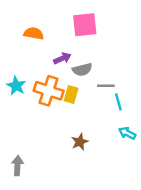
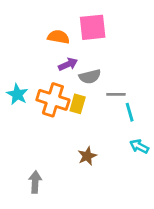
orange semicircle: (34, 33) -> (58, 37), moved
gray arrow: (17, 166) -> (35, 182), moved

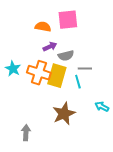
yellow rectangle: (78, 104) -> (57, 76), size x1.6
cyan line: (130, 112) -> (78, 82), moved
brown star: (87, 156) -> (64, 114), size x1.6

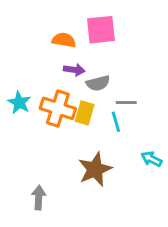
purple arrow: (50, 47) -> (74, 70), turned 32
yellow rectangle: (57, 76) -> (85, 113), size x0.7

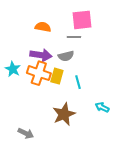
pink square: (101, 30) -> (82, 20), moved
purple arrow: (74, 70) -> (41, 55), moved, size x1.5
gray line: (126, 103) -> (74, 37), moved
gray arrow: (39, 198) -> (26, 133), turned 112

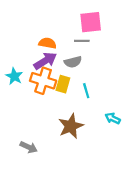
orange semicircle: (43, 27) -> (47, 43), moved
purple arrow: (41, 55) -> (45, 61), turned -40

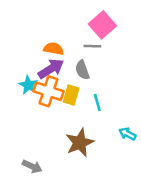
pink square: (91, 22) -> (102, 25), turned -35
gray semicircle: (73, 62) -> (82, 70), turned 84
cyan star: (14, 76) -> (28, 85), moved

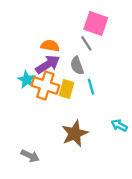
pink square: (102, 25) -> (96, 23), turned -30
gray line: (92, 46) -> (86, 43), turned 56
cyan line: (97, 103) -> (91, 87), moved

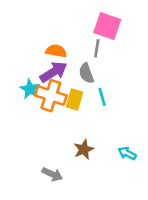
gray line: (86, 43) -> (97, 48), turned 42
cyan arrow: (119, 125) -> (127, 153), moved
brown star: (75, 134) -> (84, 149), size x0.7
gray arrow: (30, 156) -> (52, 174), moved

